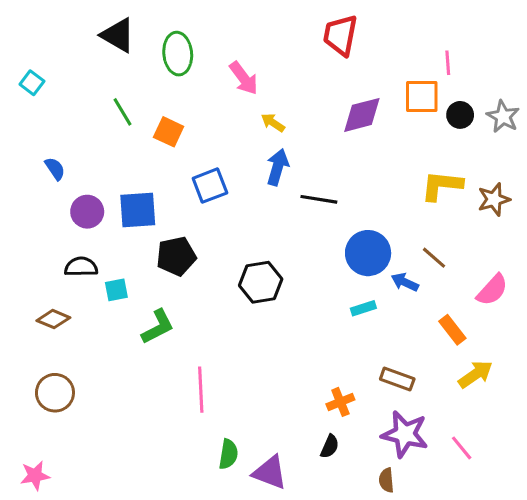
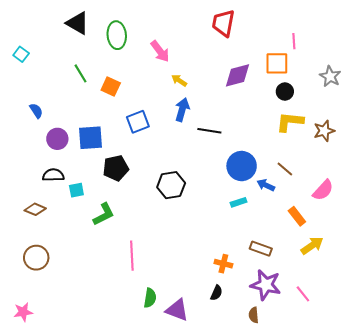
black circle: (460, 115) -> (285, 92), moved
orange cross: (340, 402) -> (223, 264), turned 36

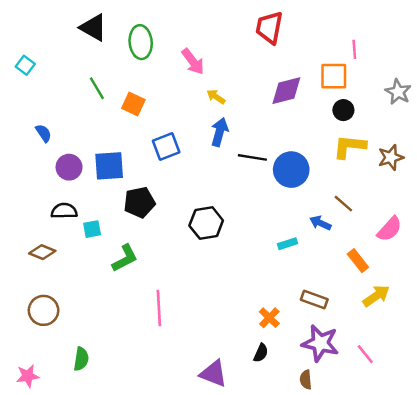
blue circle: (242, 166) -> (291, 170), moved
orange cross: (223, 264) -> (269, 318), turned 30
green semicircle: (150, 298) -> (81, 359), moved

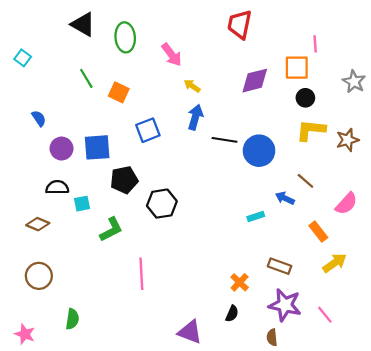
black hexagon: (206, 223) -> (162, 204), moved
pink star: (28, 376) -> (25, 334), turned 30

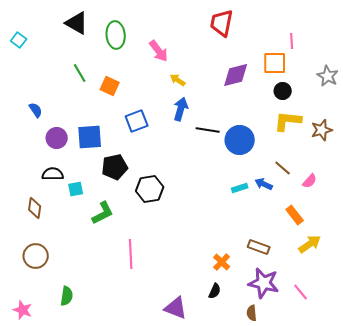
cyan square: (23, 58) -> (19, 40), moved
pink semicircle: (346, 204) -> (310, 181), moved, size x0.7
cyan rectangle: (256, 217) -> (240, 188), moved
brown diamond: (38, 224) -> (35, 208), turned 75

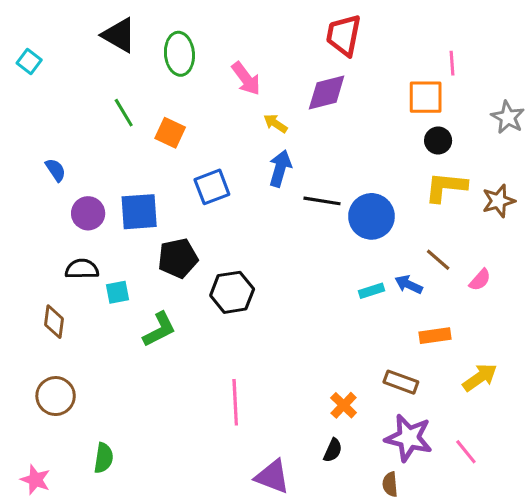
purple diamond: (236, 75) -> (327, 92), moved
orange rectangle: (295, 215) -> (435, 336), moved, turned -60
pink line: (131, 254) -> (235, 402), moved

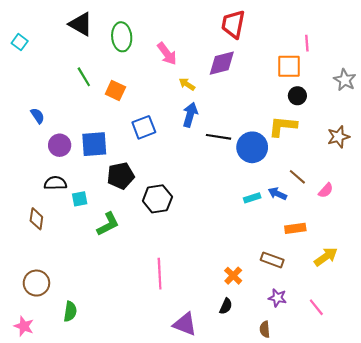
yellow L-shape: (446, 187) -> (283, 126), moved
brown circle: (56, 396) -> (36, 283), moved
purple star: (409, 438) -> (277, 298), size x0.6

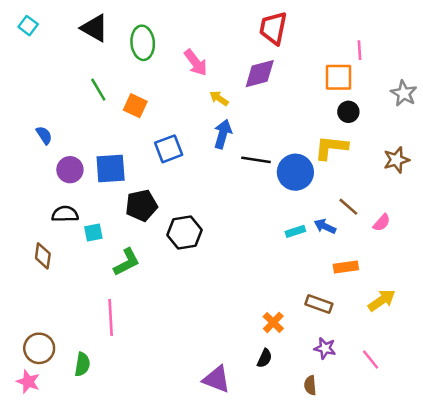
cyan square: (20, 42) -> (28, 26), moved
pink line: (160, 274) -> (111, 318), moved
brown circle: (36, 283) -> (39, 348), moved

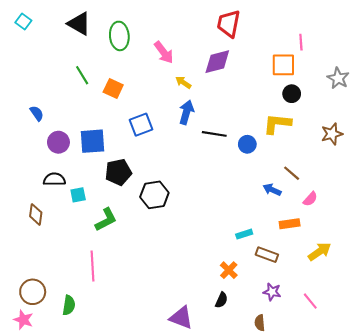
blue circle: (295, 172) -> (247, 144), size x0.6
pink semicircle: (382, 223) -> (310, 199), moved
cyan rectangle: (295, 231) -> (244, 234), moved

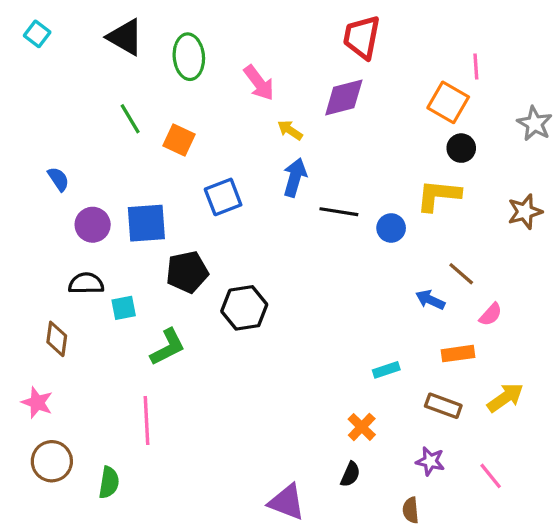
orange square: (283, 65) -> (448, 102), turned 30
brown rectangle: (267, 255) -> (443, 406), moved
pink star: (23, 320) -> (37, 403), moved

